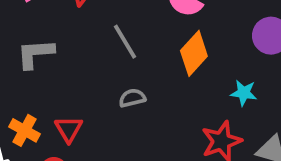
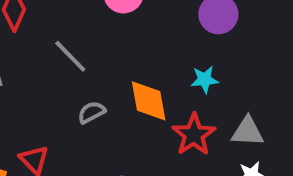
orange diamond: (194, 53) -> (149, 101), moved, turned -39

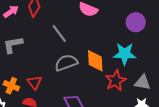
cyan star: (205, 80) -> (125, 54), size x1.6
gray semicircle: (92, 112) -> (66, 63), size x1.6

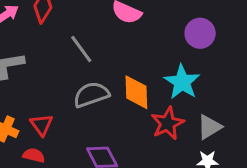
cyan star: (125, 54) -> (182, 82), turned 30
gray triangle: (143, 83) -> (209, 127), turned -42

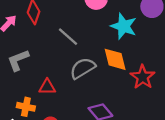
cyan star: (182, 82) -> (124, 26), moved
red triangle: (42, 125) -> (47, 87), moved, turned -42

